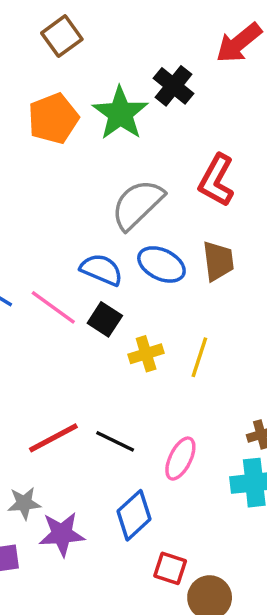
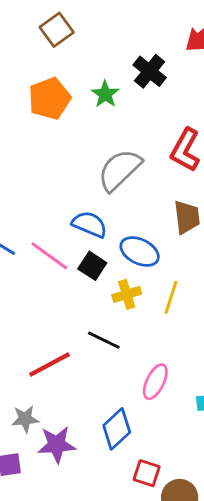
green star: (120, 113) -> (105, 94), size x0.6
blue ellipse: (161, 264) -> (140, 252), moved
black line: (115, 441) -> (104, 340), moved

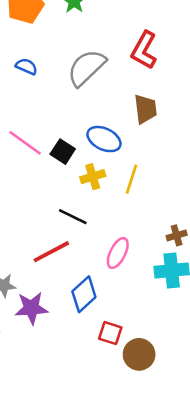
blue semicircle: (89, 224) -> (26, 66), moved, size x0.7
red line: (49, 365) -> (51, 252), moved

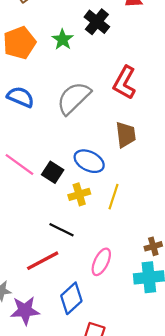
blue semicircle: (26, 66) -> (21, 97), size x1.4

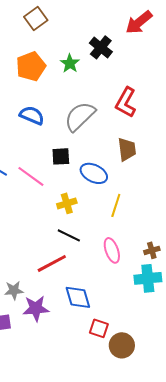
black square: (53, 172) -> (61, 156), moved, turned -36
yellow cross: (79, 194) -> (67, 203), moved
pink ellipse: (101, 262) -> (112, 250), moved, turned -45
blue diamond: (71, 298) -> (78, 297), turned -64

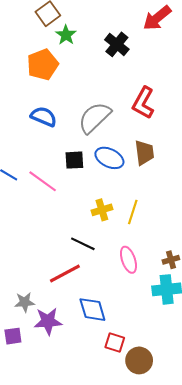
green star: (70, 63) -> (66, 35), moved
blue ellipse: (94, 173) -> (109, 158), moved
yellow cross: (67, 203) -> (102, 210), moved

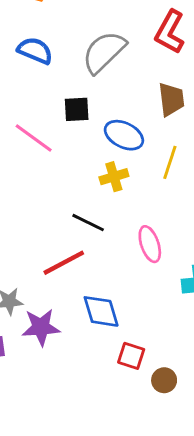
blue ellipse: (109, 158) -> (124, 135), moved
yellow line: (133, 212) -> (170, 162), moved
brown circle: (139, 360) -> (164, 380), size x0.7

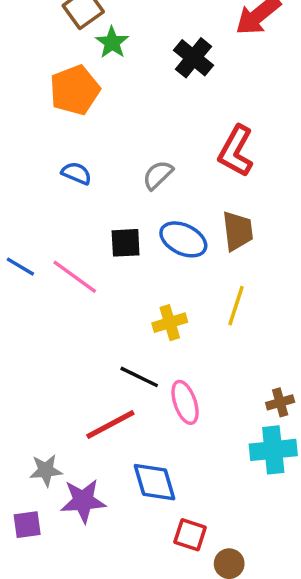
blue semicircle: (35, 51) -> (76, 173), size x0.7
gray semicircle: (104, 52) -> (158, 175), size x0.6
blue ellipse: (124, 135) -> (183, 239), moved
pink ellipse: (150, 244) -> (185, 402), moved

